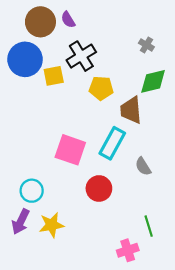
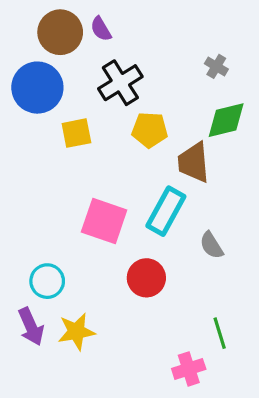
yellow square: (54, 76) -> (76, 133), moved
purple arrow: (21, 222) -> (31, 327), turned -50

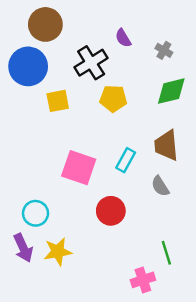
purple semicircle: (101, 29) -> (123, 38), moved
brown trapezoid: (194, 162) -> (166, 145), moved
cyan rectangle: (166, 211) -> (126, 160), size x0.7

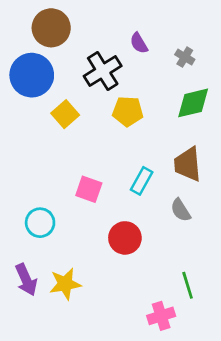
yellow square: (58, 101) -> (65, 114), turned -30
pink square: (79, 168) -> (89, 189), size x0.7
cyan circle: (36, 213) -> (40, 223), moved

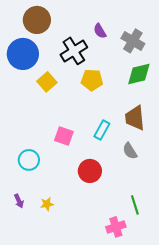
gray cross: (185, 57) -> (133, 41), size x1.6
purple arrow: (26, 280) -> (19, 201), size x0.6
yellow star: (65, 284) -> (47, 204), size x0.6

